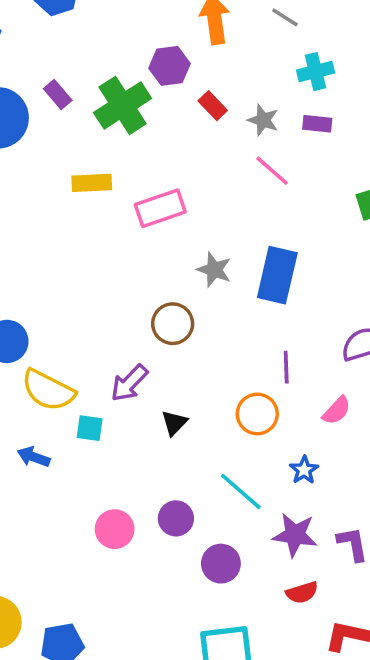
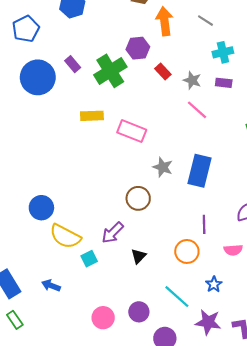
pink rectangle: (160, 208) -> (132, 131), turned 40
pink semicircle: (337, 411) -> (233, 250), turned 42
cyan square: (90, 428) -> (89, 259), turned -35
blue arrow: (34, 457) -> (51, 286), moved

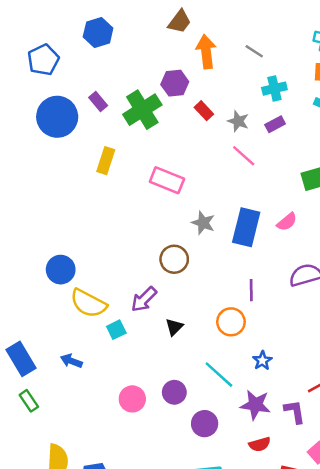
purple rectangle: (224, 83) -> (275, 124), turned -35
yellow rectangle: (92, 116) -> (106, 161), moved, turned -70
pink semicircle: (233, 250) -> (287, 222), moved, turned -36

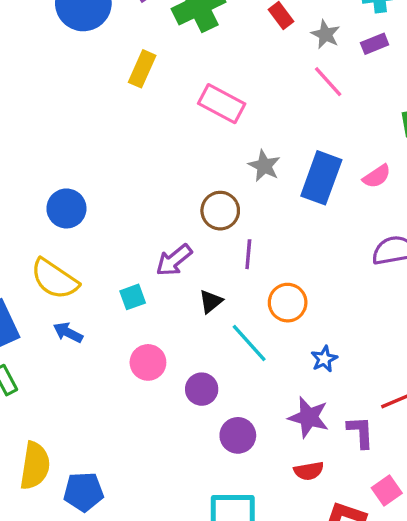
purple line: (251, 290) -> (248, 254), moved
yellow semicircle: (88, 303) -> (54, 279), moved
cyan line: (219, 375) -> (249, 343), moved
pink circle: (132, 399) -> (148, 362), moved

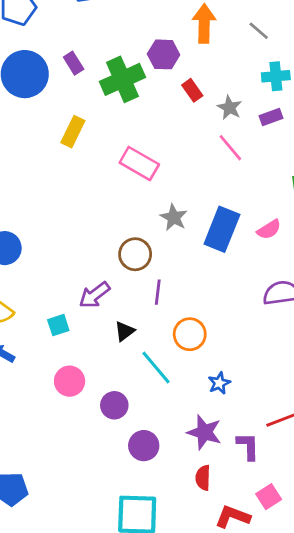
red semicircle: (309, 471) -> (203, 478), turned 100

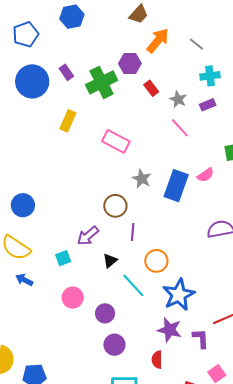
orange arrow: (204, 24) -> (158, 41), turned 40
pink semicircle: (269, 229) -> (206, 175), moved
blue star: (219, 383) -> (179, 295), size x2.0
purple circle: (144, 446) -> (114, 345), moved
red semicircle: (203, 478) -> (157, 360), moved

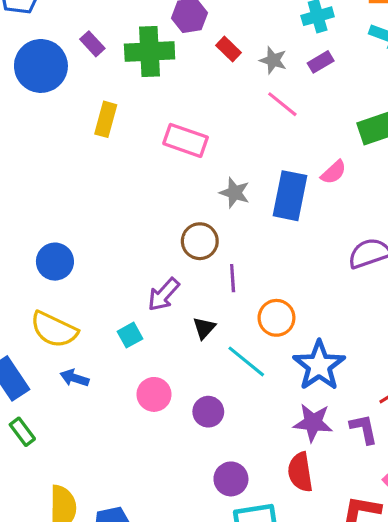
green cross: (102, 82) -> (150, 51), turned 32
purple circle: (114, 345) -> (231, 479), moved
red semicircle: (157, 360) -> (300, 472), size x1.4

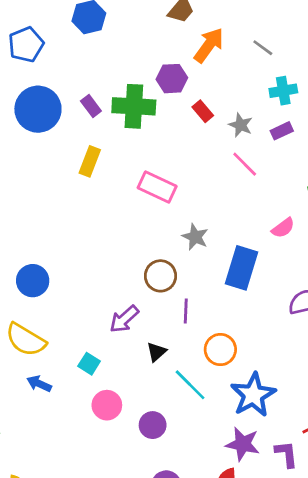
purple rectangle: (92, 44) -> (91, 106), moved
blue rectangle: (290, 196) -> (241, 268), moved
cyan square: (130, 335) -> (89, 364), moved, turned -35

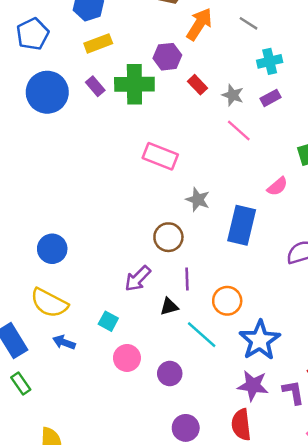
yellow rectangle: (90, 161) -> (98, 43), moved, turned 52
purple line: (186, 311) -> (187, 279), moved
black triangle: (156, 352) -> (169, 307), turned 30

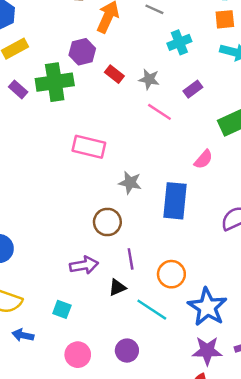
purple rectangle: (271, 98) -> (193, 89), moved
purple arrow: (138, 279) -> (84, 265), turned -136
pink circle: (127, 358) -> (78, 355), moved

